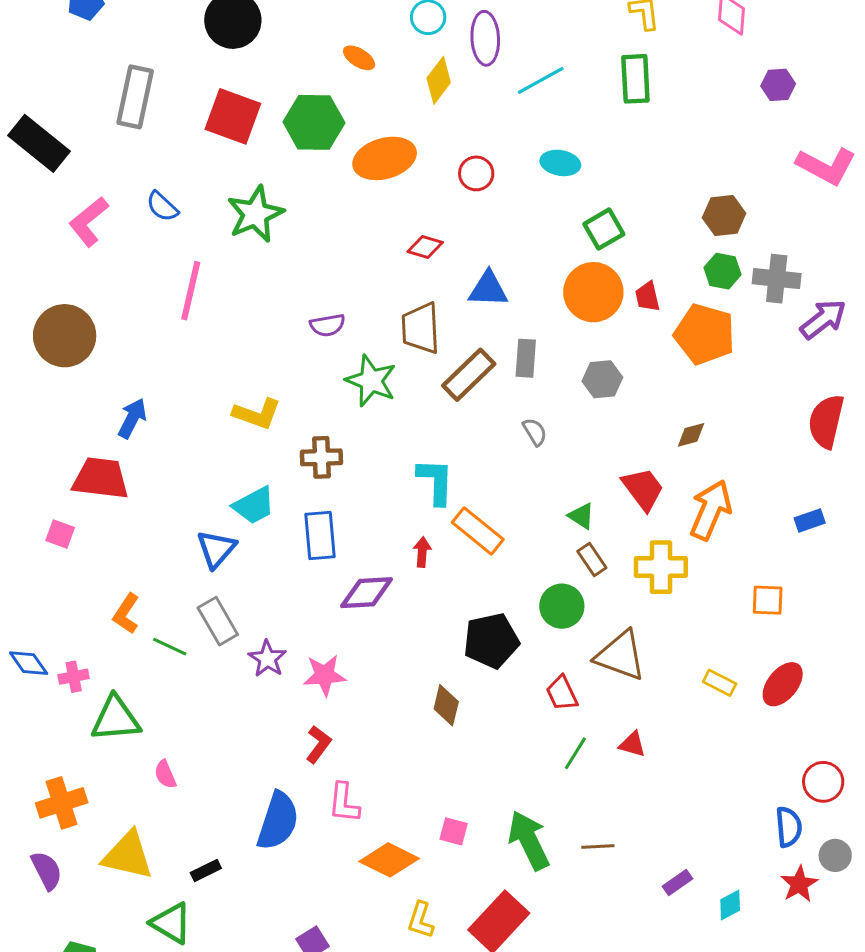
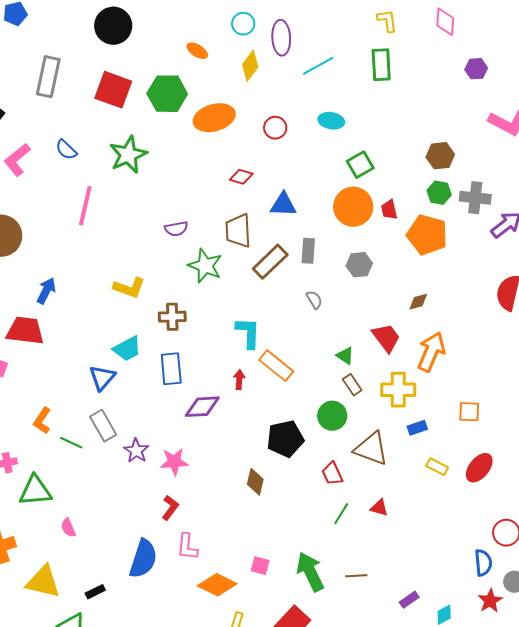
blue rectangle: (810, 520) -> (417, 428), moved

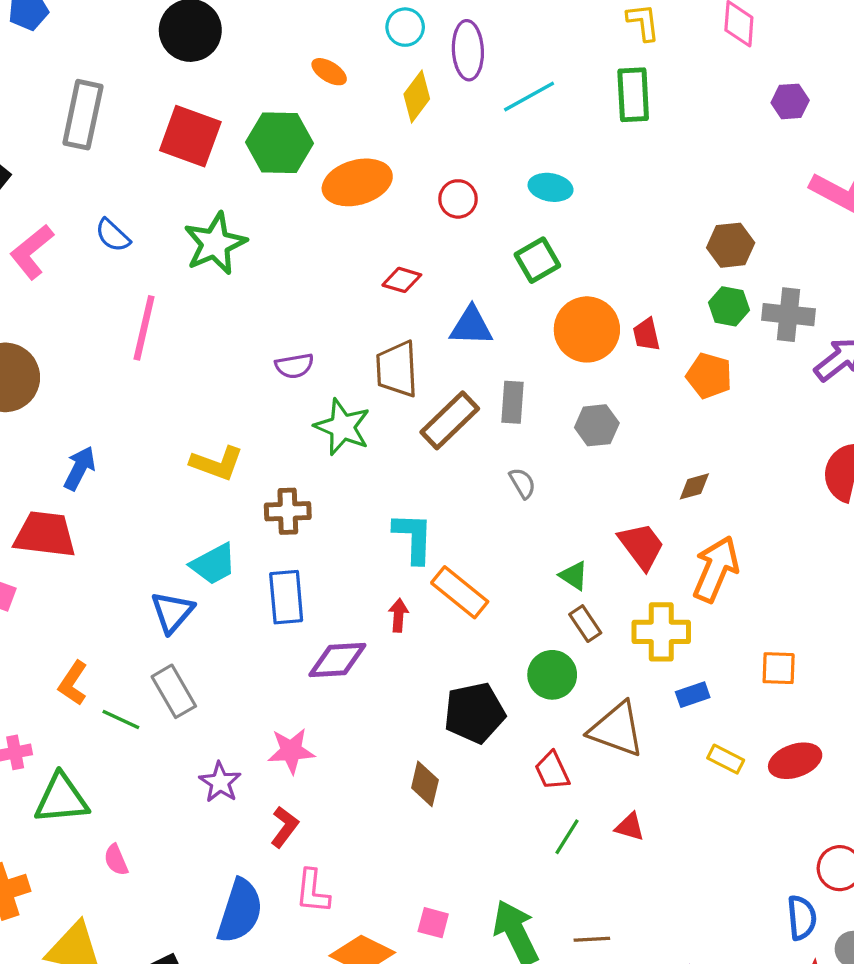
green square: (360, 165) -> (537, 260), moved
orange pentagon: (427, 235) -> (709, 376), size x0.7
purple star: (136, 451) -> (220, 782), moved
red ellipse: (479, 468) -> (795, 761), turned 32

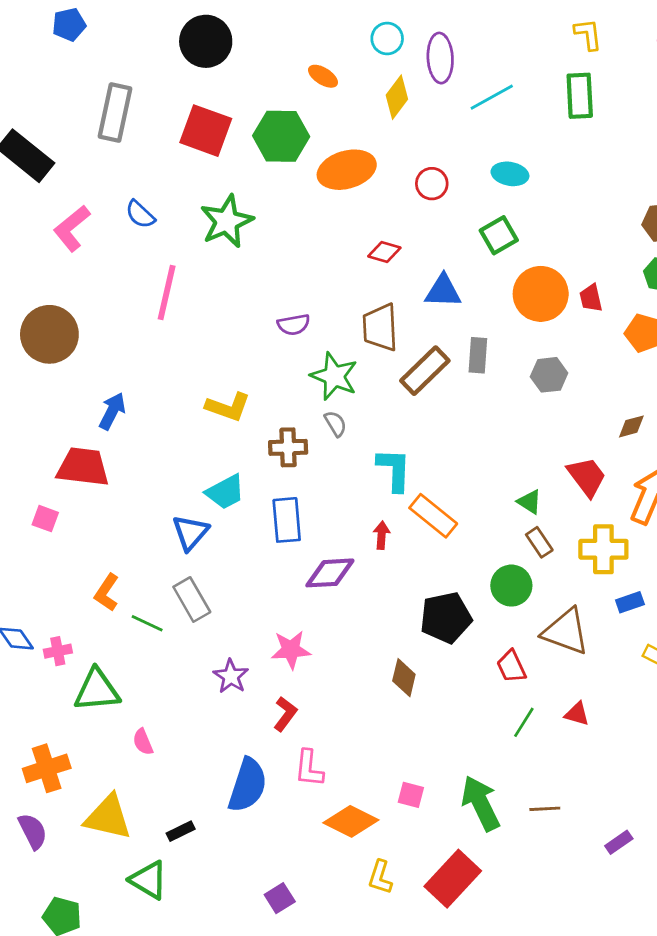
gray semicircle: (522, 483) -> (336, 424), moved

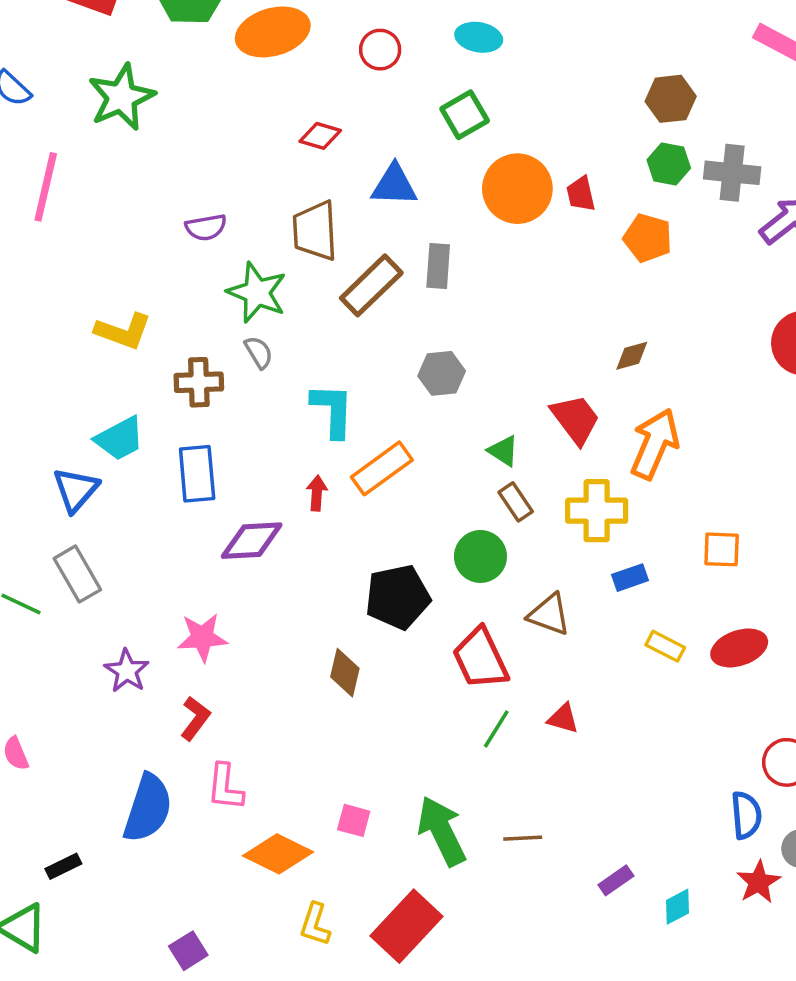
gray hexagon: (549, 375) -> (442, 373), moved
orange rectangle: (433, 516) -> (382, 468), turned -75
brown triangle: (566, 632) -> (549, 615), size x0.7
red trapezoid: (511, 666) -> (480, 659), size x1.5

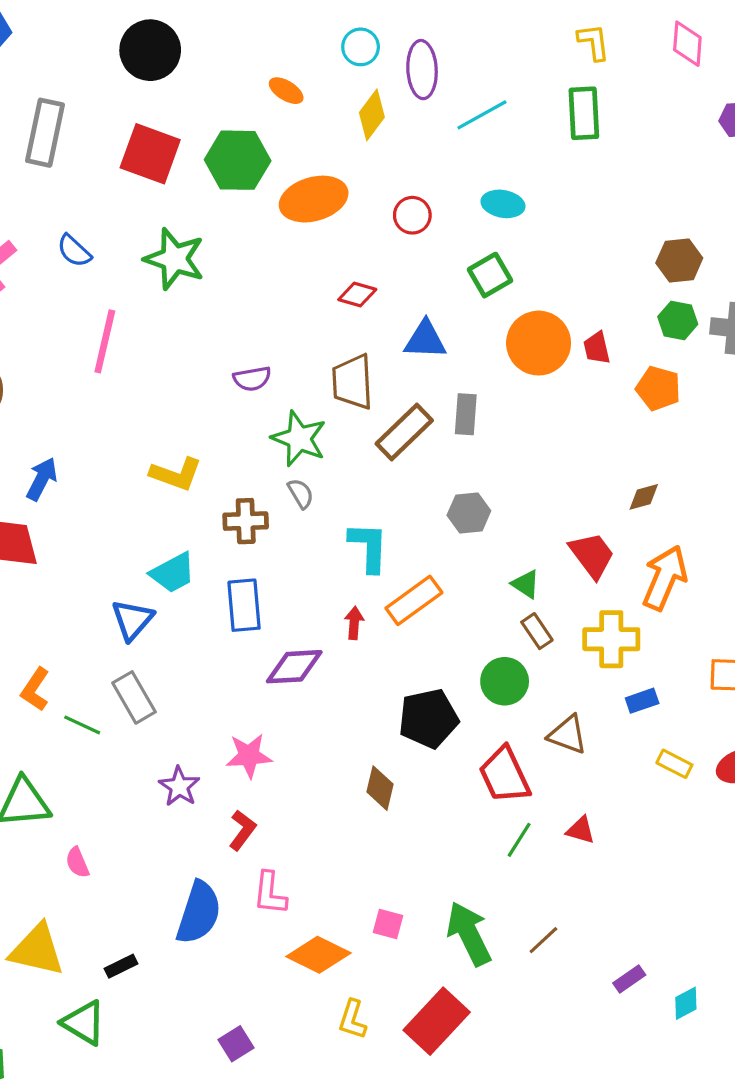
green star: (121, 97) -> (174, 259), turned -30
brown line: (523, 838) -> (543, 940), turned -40

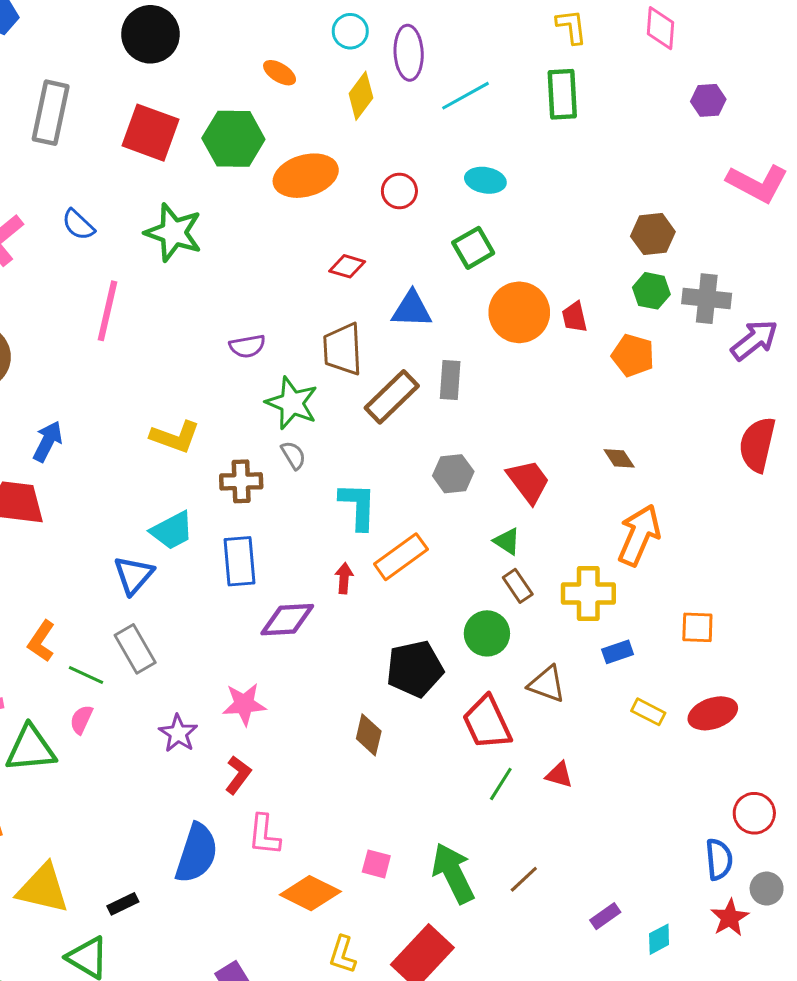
brown diamond: (644, 497) -> (619, 458), turned 72
red trapezoid: (592, 555) -> (528, 481), moved
pink semicircle: (77, 862) -> (81, 720), moved, turned 48

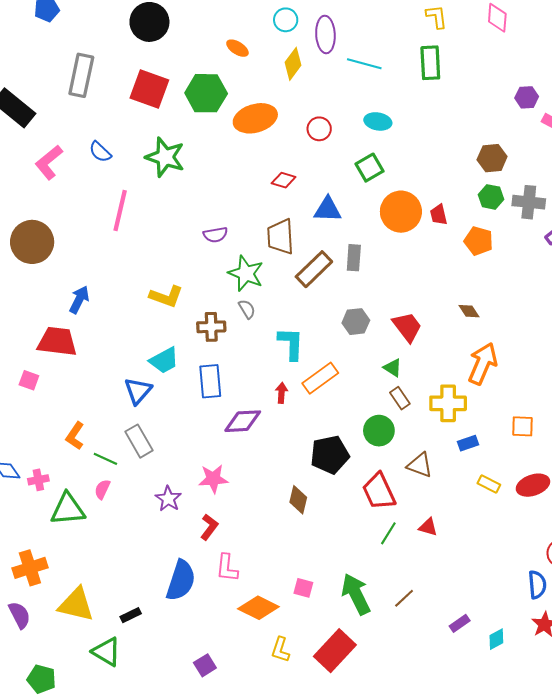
cyan line: (465, 96) -> (364, 64), turned 44
purple hexagon: (708, 100) -> (527, 97), moved

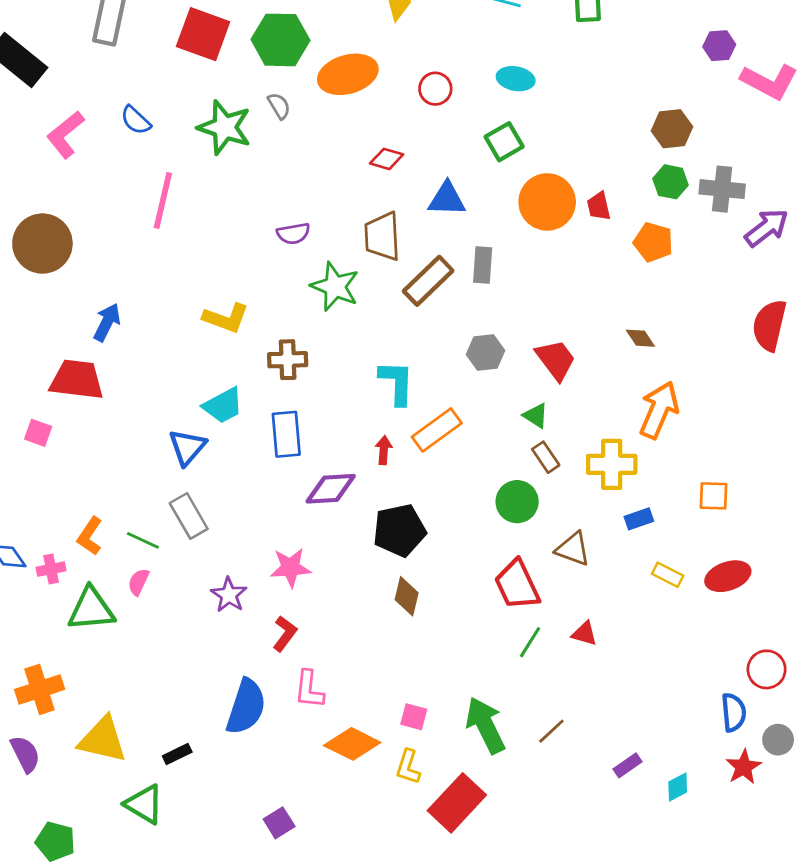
gray semicircle: (247, 309) -> (279, 106), moved
orange L-shape: (75, 436) -> (90, 536), moved
black pentagon: (330, 455) -> (399, 530), moved
yellow L-shape: (280, 650) -> (408, 767), moved

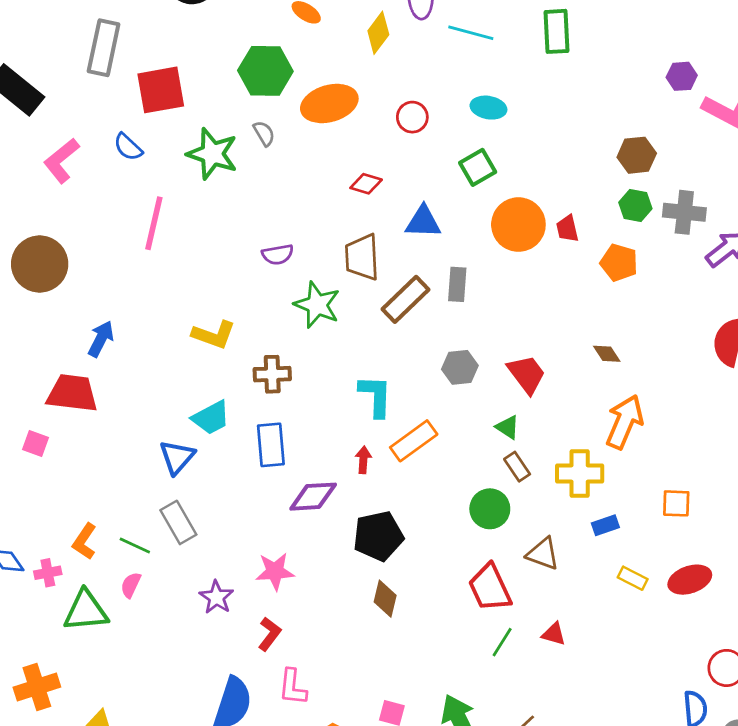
red square: (203, 34) -> (161, 90), moved, turned -30

